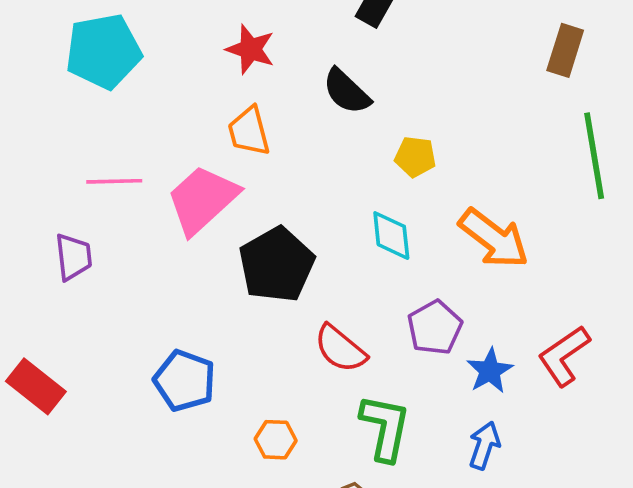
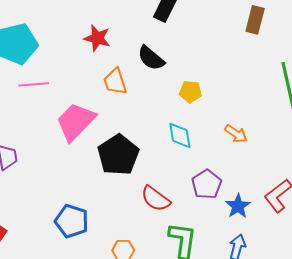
brown rectangle: (565, 50) -> (255, 20), moved
orange trapezoid: (249, 131) -> (115, 82), moved
pink line: (114, 181) -> (34, 84), moved
orange arrow: (494, 238) -> (236, 134), size x0.6

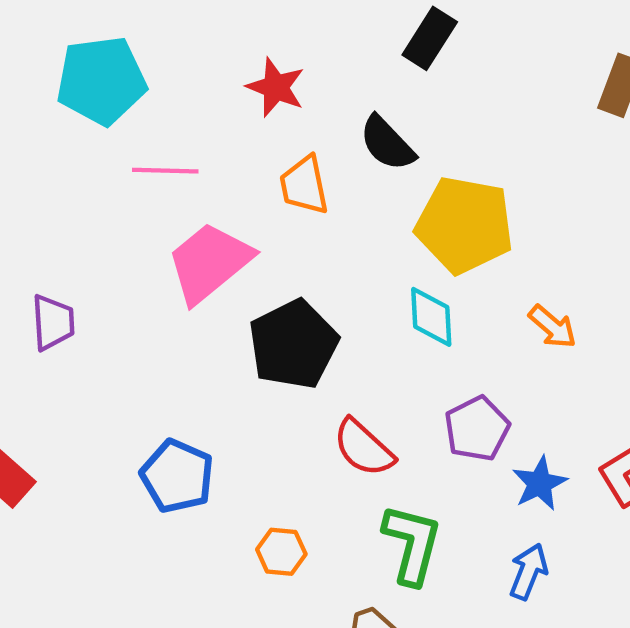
pink line: (34, 84) -> (165, 171), moved
yellow pentagon: (191, 92) -> (465, 225), size x2.0

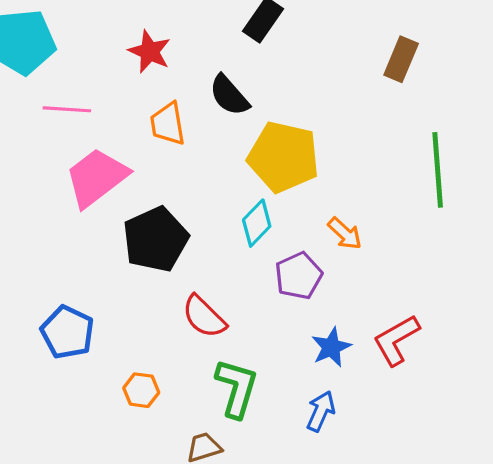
cyan diamond: (431, 317) -> (257, 223), turned 45
purple pentagon: (477, 429) -> (299, 276), moved

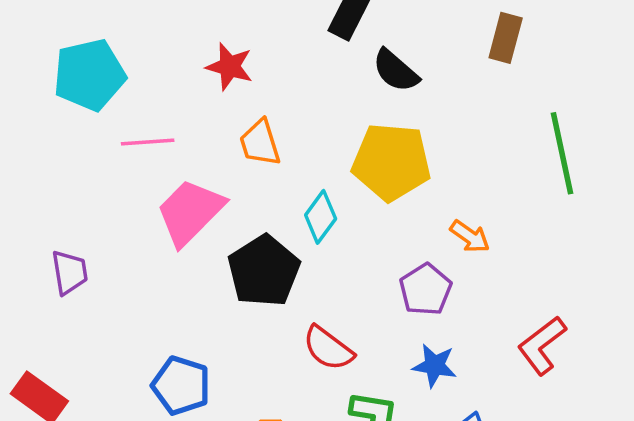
black semicircle: (229, 95) -> (396, 71), moved
cyan diamond: (257, 223) -> (321, 217), moved
blue star: (331, 347) -> (435, 366), moved, turned -30

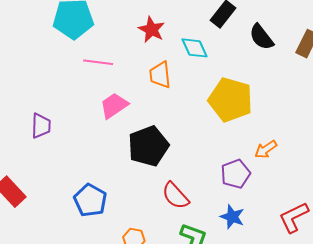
black semicircle: (396, 71) -> (261, 37), moved
pink trapezoid: (190, 212) -> (114, 106), size x0.7
cyan diamond: (321, 217) -> (195, 48), moved, turned -72
orange arrow: (470, 236) -> (266, 149), turned 100

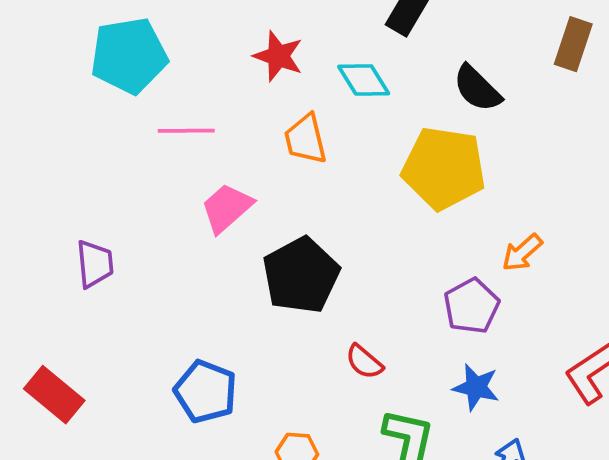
black semicircle: (261, 37) -> (477, 88), moved
red semicircle: (175, 196) -> (364, 362), size x0.7

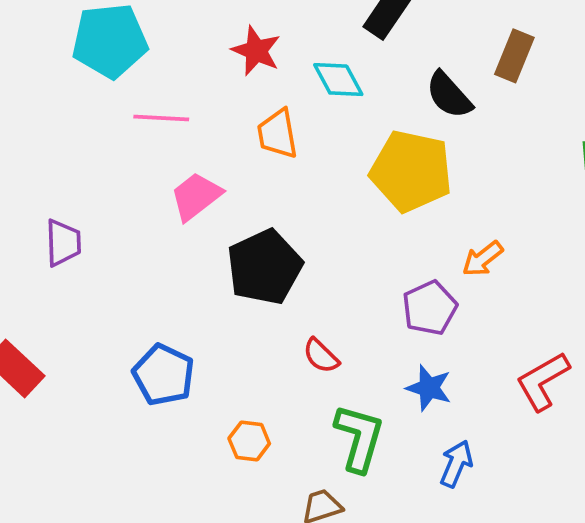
brown rectangle: (573, 44) -> (514, 56), moved

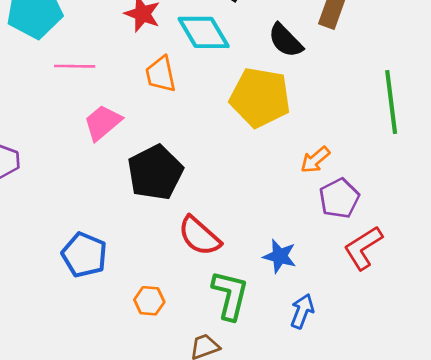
cyan diamond: (338, 80) -> (204, 32), size x1.4
purple pentagon: (430, 308) -> (339, 198), moved
red semicircle: (321, 356) -> (199, 236), size x1.6

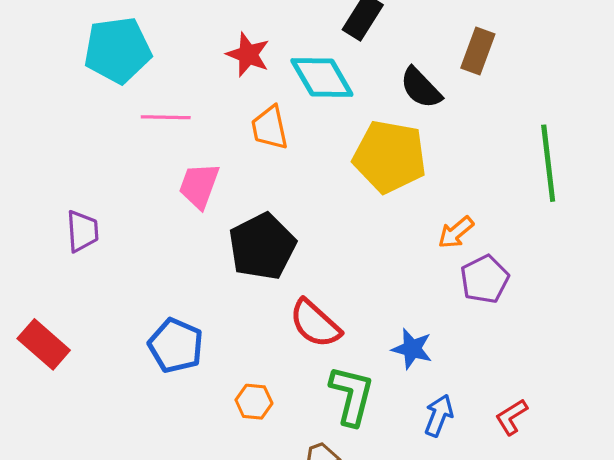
pink trapezoid: (103, 123) -> (199, 186), turned -30
red L-shape: (363, 248) -> (511, 417), moved, size x0.7

